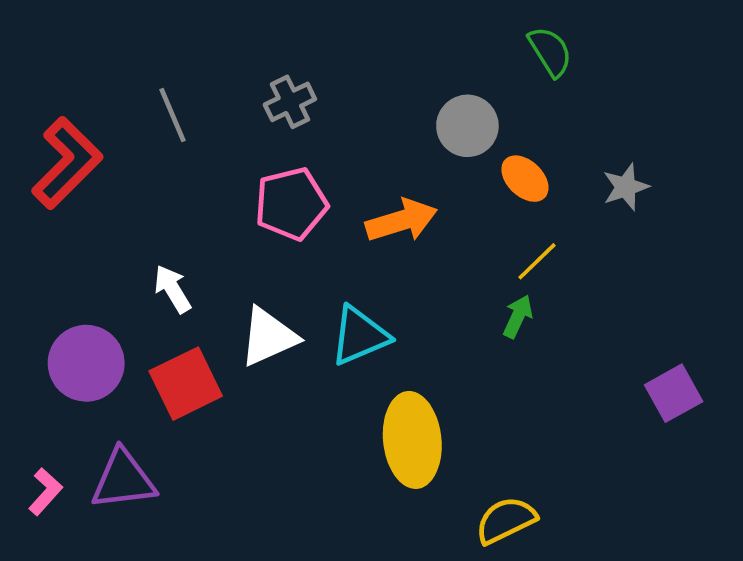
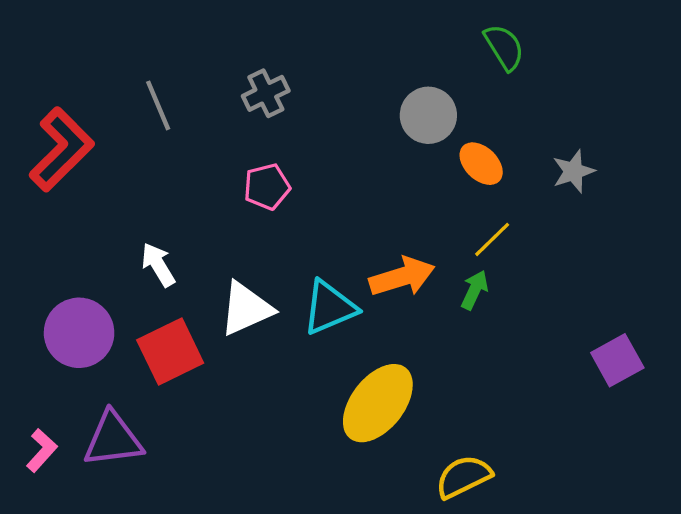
pink pentagon: (291, 204) -> (267, 187), size x0.7
orange arrow: (401, 221) -> (402, 277), moved
yellow ellipse: (412, 440) -> (378, 403), turned 44

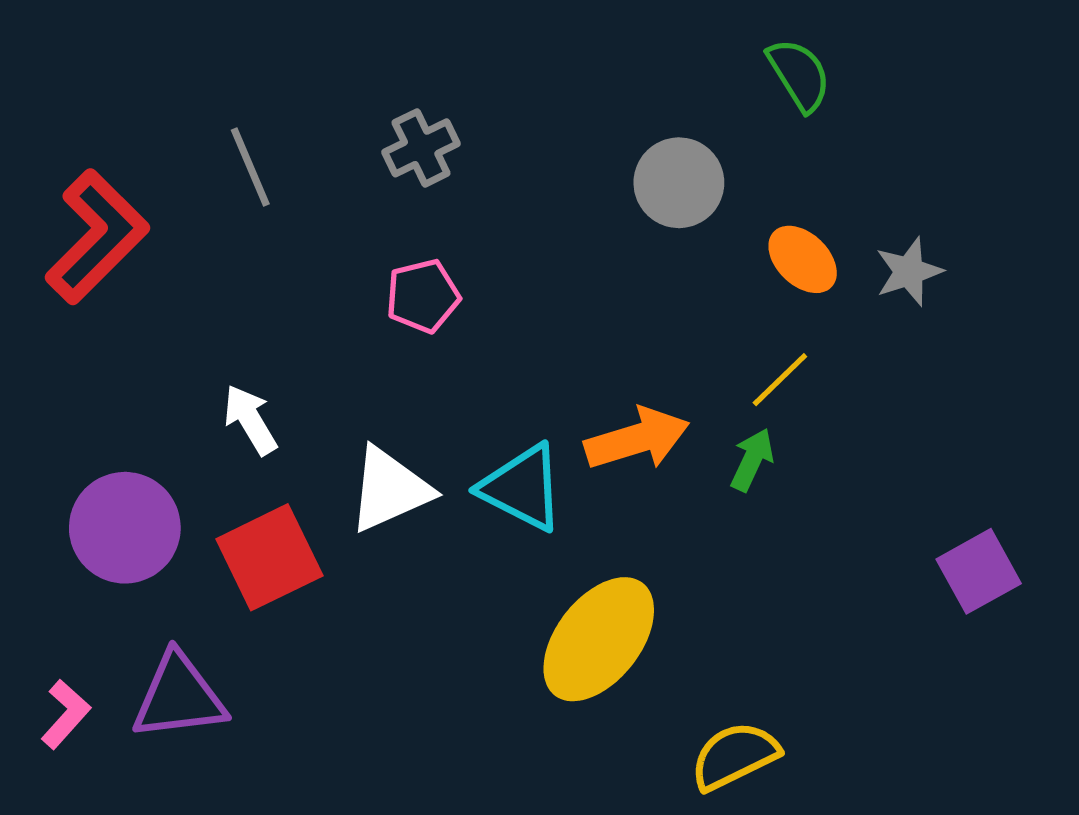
orange ellipse: (481, 164) -> (803, 259), moved
cyan triangle: (330, 308) -> (522, 488), turned 50

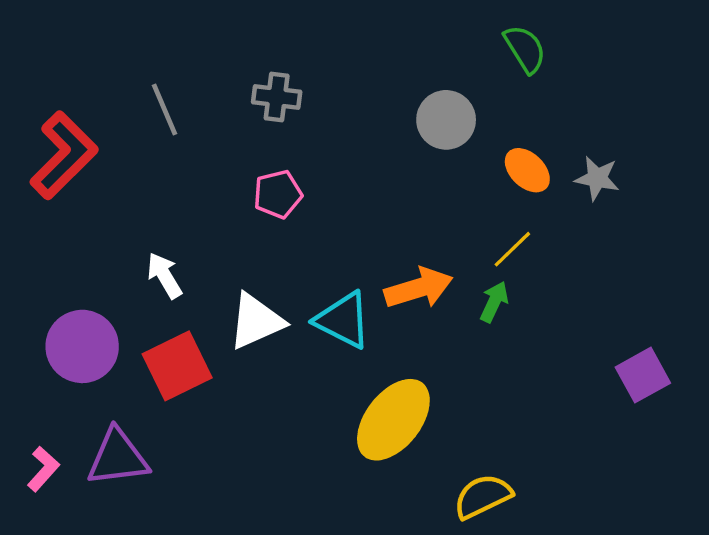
gray cross: (421, 148) -> (277, 97), turned 33
gray star: (909, 272) -> (597, 178), turned 30

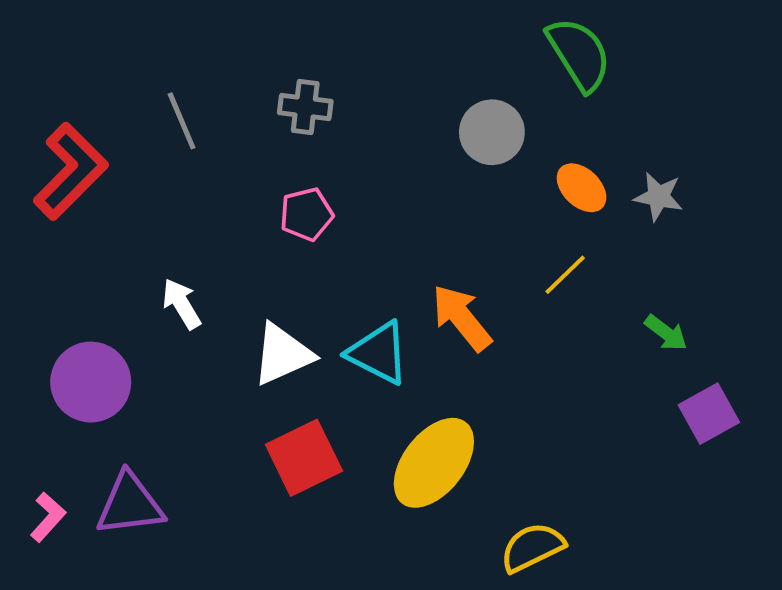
green semicircle: (525, 49) -> (579, 54), size x1.4
orange arrow: (419, 288) -> (462, 318), turned -112
green arrow: (494, 302) -> (666, 333), moved, turned 102
red square: (177, 366) -> (304, 458), moved

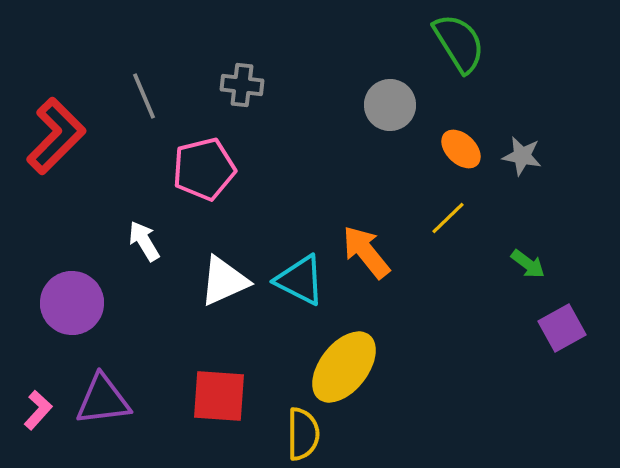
pink pentagon: (306, 214) -> (204, 169), moved, size x1.5
red square: (304, 458) -> (219, 396), moved, turned 30
yellow semicircle: (532, 547) -> (303, 434), moved, turned 116

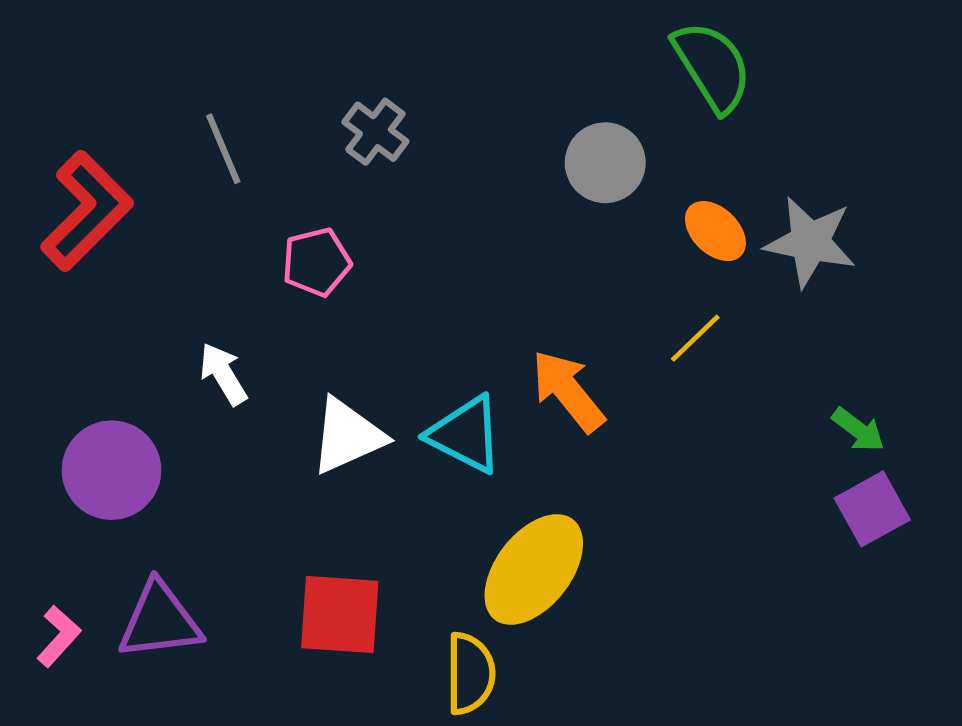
gray cross: (242, 85) -> (375, 132), turned 30
gray star: (522, 156) -> (810, 242), size x1.5
pink pentagon: (204, 169) -> (316, 262), size x0.7
green arrow: (528, 264) -> (858, 430), moved

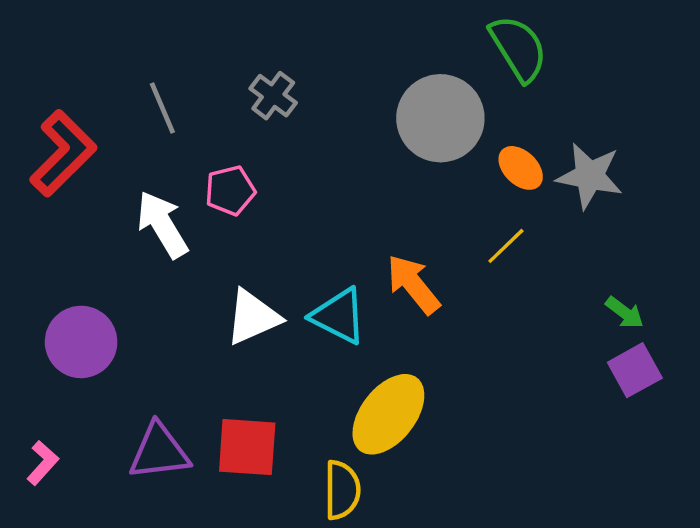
gray circle: (605, 163) -> (440, 118), size x1.5
white arrow: (223, 374) -> (162, 224), moved, size x1.5
purple triangle: (160, 621) -> (159, 452), moved

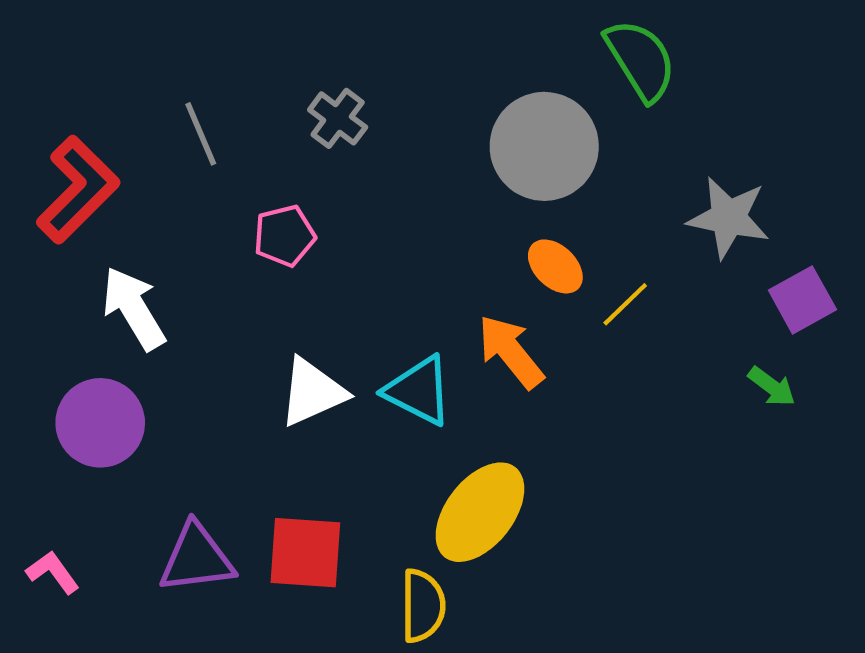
orange ellipse: (521, 168) -> (555, 266), moved
white arrow: (162, 224) -> (134, 308), moved
purple square: (635, 370) -> (802, 300), moved
pink L-shape: (43, 463) -> (53, 572), turned -78

